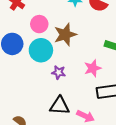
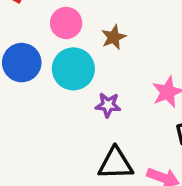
brown star: (65, 35) -> (114, 37), size x0.6

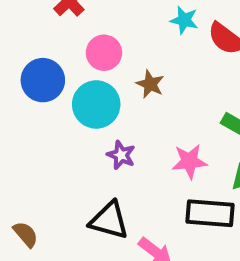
brown star: (114, 37) -> (150, 84), turned 30

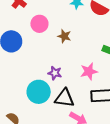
cyan circle: (96, 104) -> (39, 92), moved
black triangle: (109, 220) -> (64, 98), moved

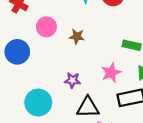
cyan circle: (39, 92) -> (38, 103), moved

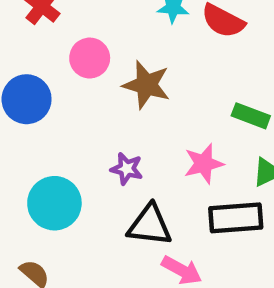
brown star: (77, 37) -> (146, 85), size x1.5

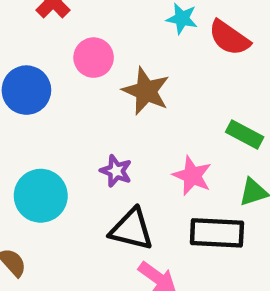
pink star: (204, 164) -> (192, 176), turned 30

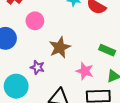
brown star: (146, 91) -> (60, 47), moved, turned 30
purple star: (116, 171) -> (37, 67), moved

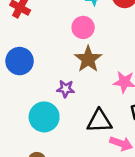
pink circle: (35, 21) -> (83, 27), moved

